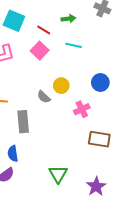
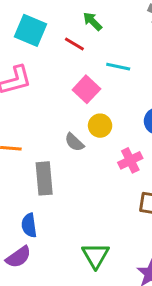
green arrow: (68, 19) -> (92, 21), moved, turned -128
pink square: (40, 51) -> (86, 89), moved

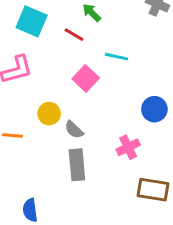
yellow circle: (100, 126) -> (49, 114), moved
gray rectangle: (44, 178) -> (77, 165), moved

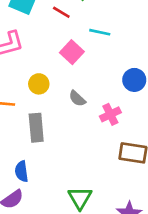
gray semicircle: (74, 130) -> (77, 98), moved
gray rectangle: (77, 165) -> (36, 128), moved

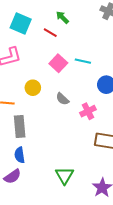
cyan line: (100, 32) -> (83, 61), moved
gray rectangle: (36, 128) -> (20, 126), moved

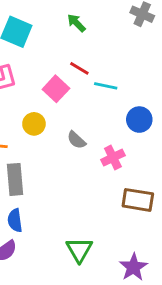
red line: (50, 33) -> (79, 68), moved
pink square: (58, 63) -> (56, 89), moved

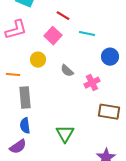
red line: (79, 68) -> (63, 16), moved
green triangle: (79, 250) -> (65, 134), moved

